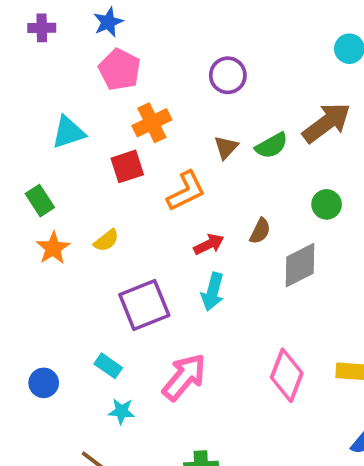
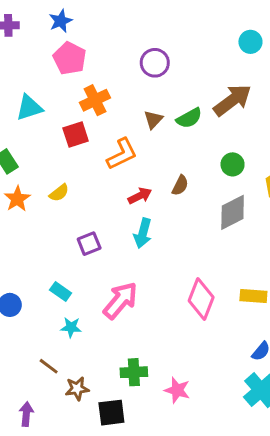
gray diamond: (300, 265) -> (233, 212), moved
purple square: (144, 305) -> (89, 244), size x0.6

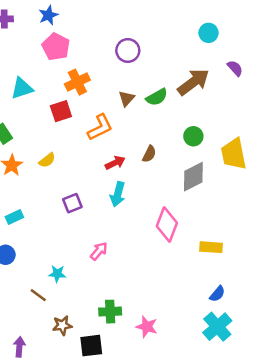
cyan rectangle: (61, 291) -> (14, 217), moved, turned -60
pink diamond: (201, 299) -> (167, 225), moved
pink arrow: (120, 300) -> (99, 251), size x0.6
brown line: (49, 366) -> (38, 295), moved

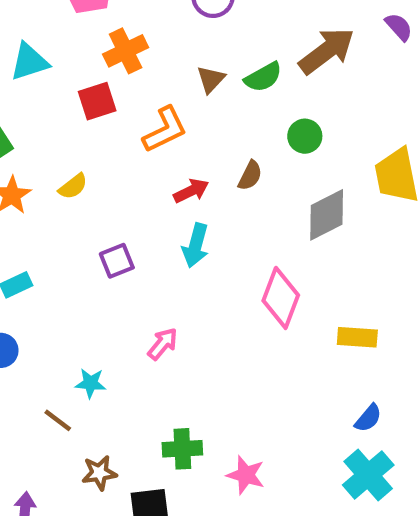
green circle: (193, 136) -> (305, 136), moved

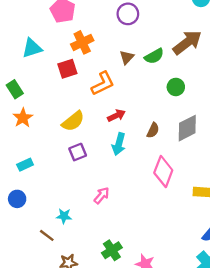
brown semicircle: (250, 175) -> (153, 130), moved
yellow semicircle: (73, 186) -> (73, 121), moved, size x1.5
green cross: (182, 449) -> (112, 250), turned -30

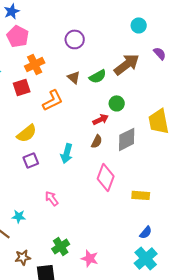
brown triangle: (127, 57) -> (74, 77), turned -32
red arrow: (116, 116) -> (101, 119), moved
pink arrow: (102, 195) -> (52, 198), turned -77

